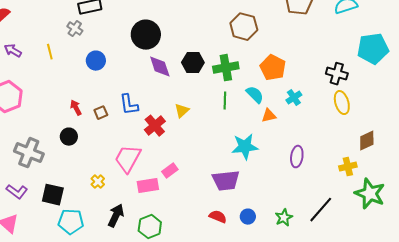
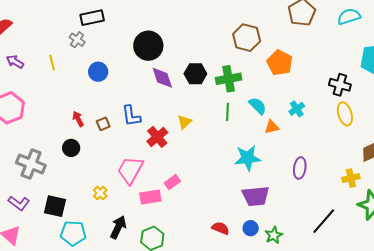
orange pentagon: (273, 68) -> (280, 63), moved
purple trapezoid: (226, 181) -> (256, 196), moved
green star: (284, 218) -> (274, 235), moved

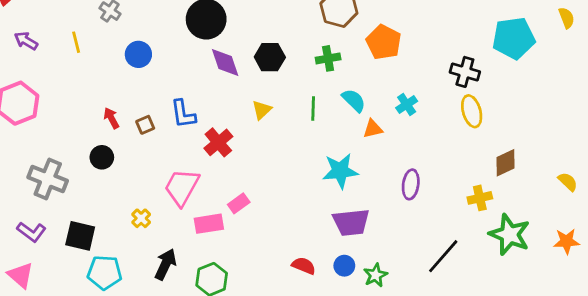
green cross: (229, 79) -> (328, 58), moved, size x0.7
yellow triangle: (184, 122) -> (262, 110), moved

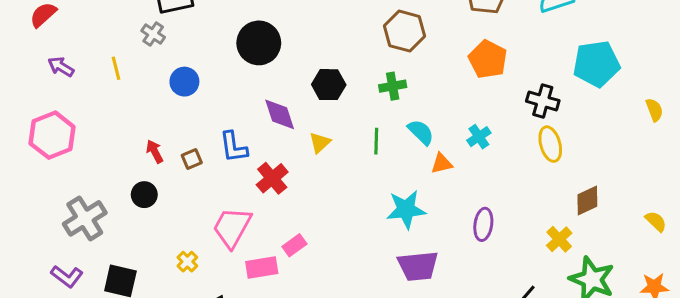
yellow semicircle: (566, 18) -> (654, 110), moved
orange pentagon: (384, 42) -> (488, 59), moved
purple diamond: (225, 62) -> (280, 114), moved
gray cross: (48, 179) -> (85, 218), turned 36
yellow cross: (480, 198) -> (559, 239), turned -30

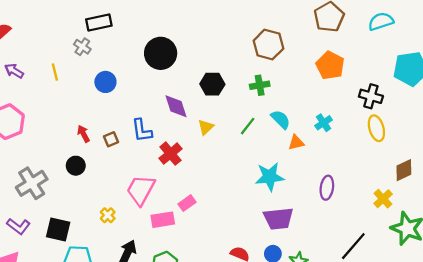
green line: (376, 141) -> (248, 126), turned 36

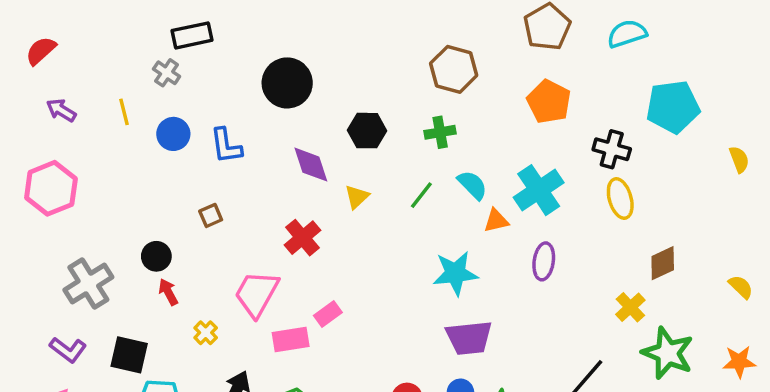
blue circle: (105, 82) -> (173, 134), moved
cyan cross: (324, 123) -> (539, 190), size x1.8
blue L-shape: (142, 130) -> (226, 146), moved
red arrow: (83, 134) -> (168, 292), moved
purple ellipse: (327, 188) -> (544, 261), moved

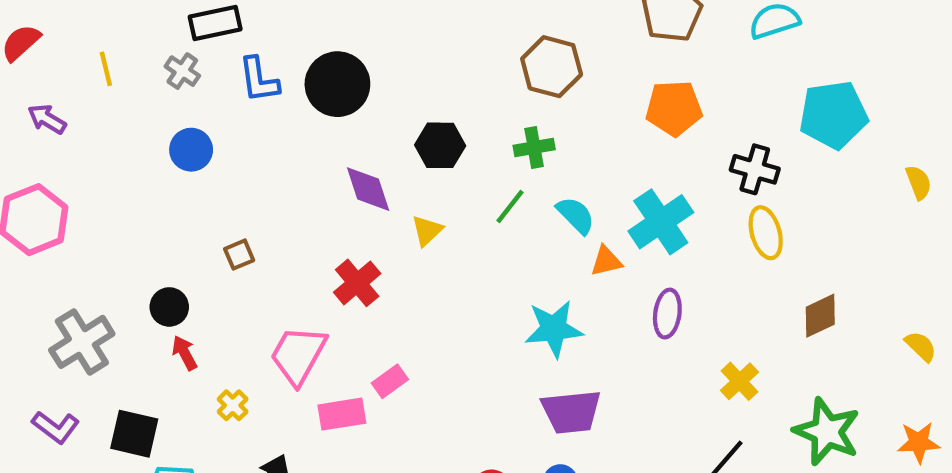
orange pentagon: (549, 102) -> (674, 108), turned -30
yellow line: (124, 112) -> (106, 69), moved
blue L-shape: (226, 146) -> (259, 80), moved
green line: (421, 195) -> (510, 206), moved
yellow cross: (630, 307) -> (739, 381), moved

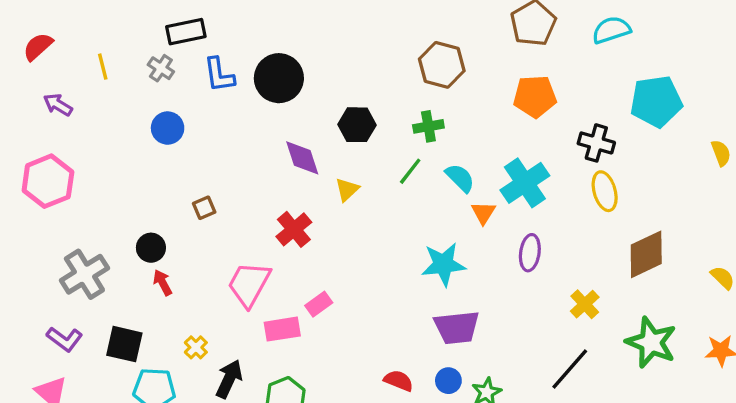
orange triangle: (606, 261) -> (483, 213), turned -45
brown diamond: (820, 316) -> (646, 254), size x1.4
yellow cross: (233, 405) -> (196, 347), moved

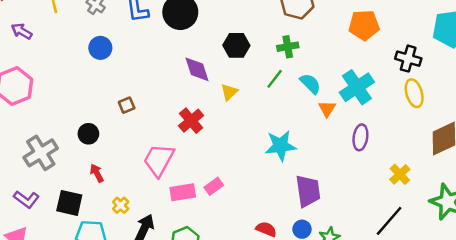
cyan star: (443, 264) -> (281, 146), moved
red arrow: (163, 283) -> (97, 173), moved
pink rectangle: (319, 304) -> (214, 186), moved
purple trapezoid: (457, 327) -> (308, 191), turned -92

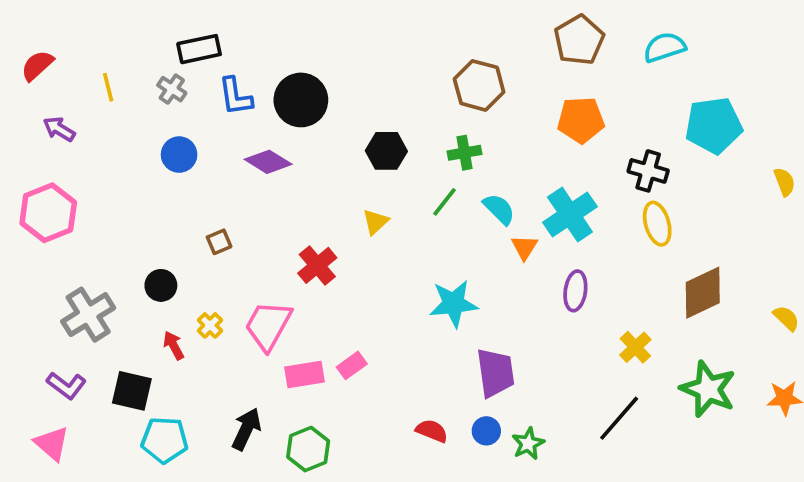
purple diamond: (197, 69) -> (268, 162), moved, turned -40
yellow cross: (121, 205) -> (210, 325), moved

